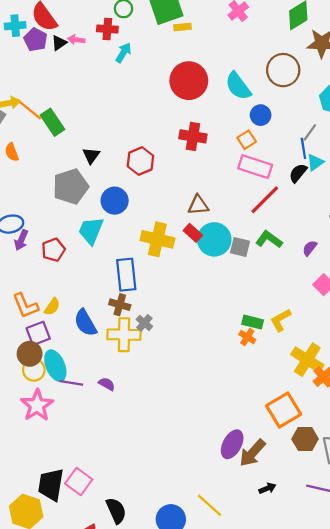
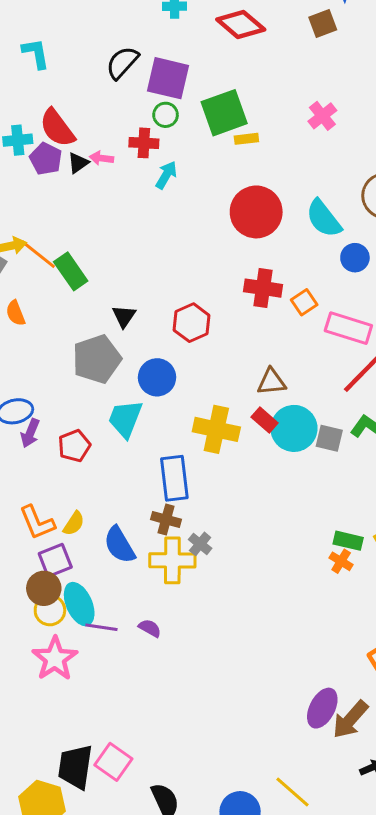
orange square: (247, 140) -> (304, 302), moved

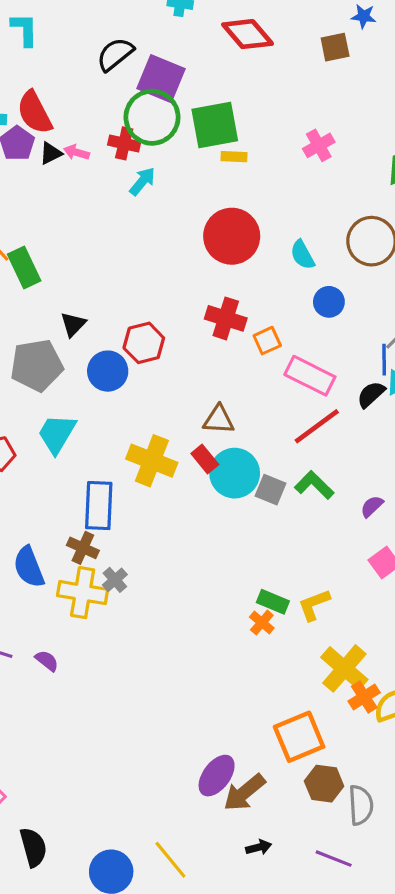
green circle: (166, 115) -> (152, 117), size x2.0
cyan semicircle: (324, 218) -> (302, 255), size x0.7
blue circle: (157, 377) -> (108, 371), moved

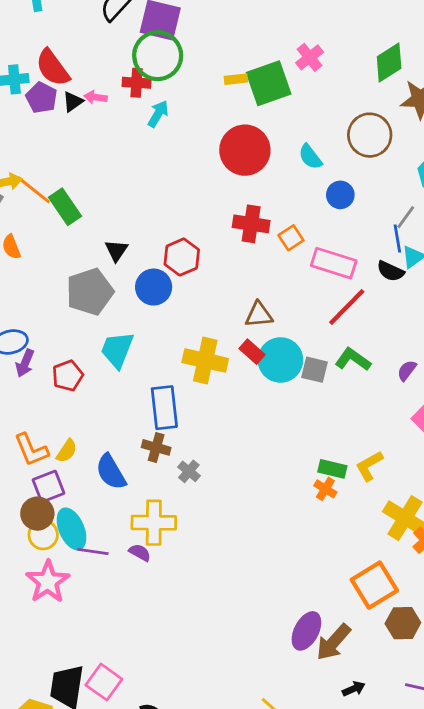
green square: (215, 125) -> (269, 83), moved
black semicircle: (371, 394) -> (391, 271), turned -104
yellow cross: (83, 593) -> (154, 523), moved

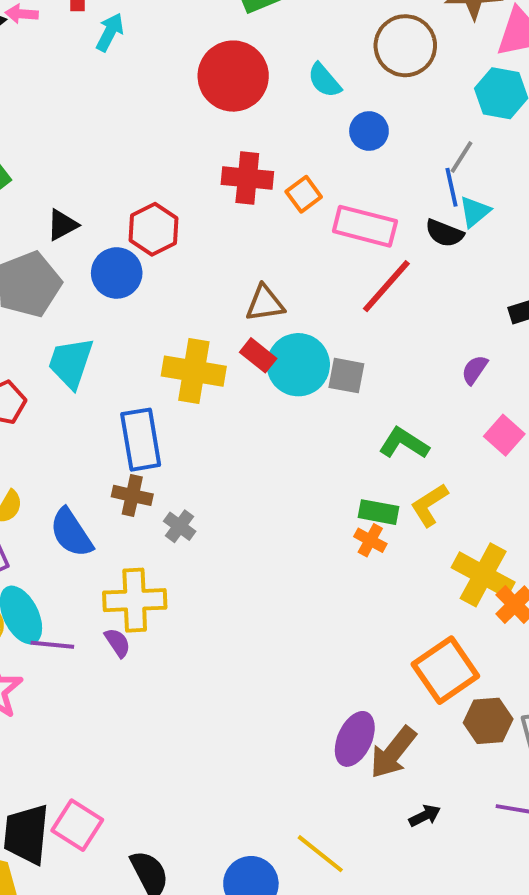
black triangle: (116, 250) -> (62, 225), turned 30
green L-shape: (353, 359) -> (404, 443), moved
purple semicircle: (140, 553) -> (118, 643), turned 30

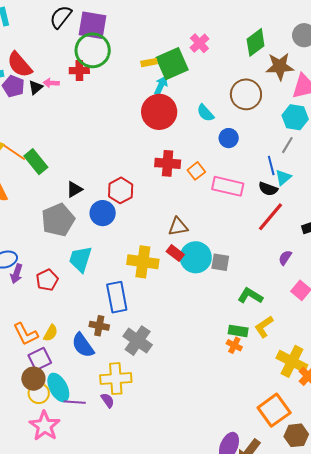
cyan arrow: (110, 32) -> (161, 86), moved
gray line: (462, 157) -> (287, 145), moved
red line: (386, 286) -> (271, 217), moved
brown cross: (132, 495) -> (99, 326), moved
gray cross: (180, 526) -> (138, 341), size x1.8

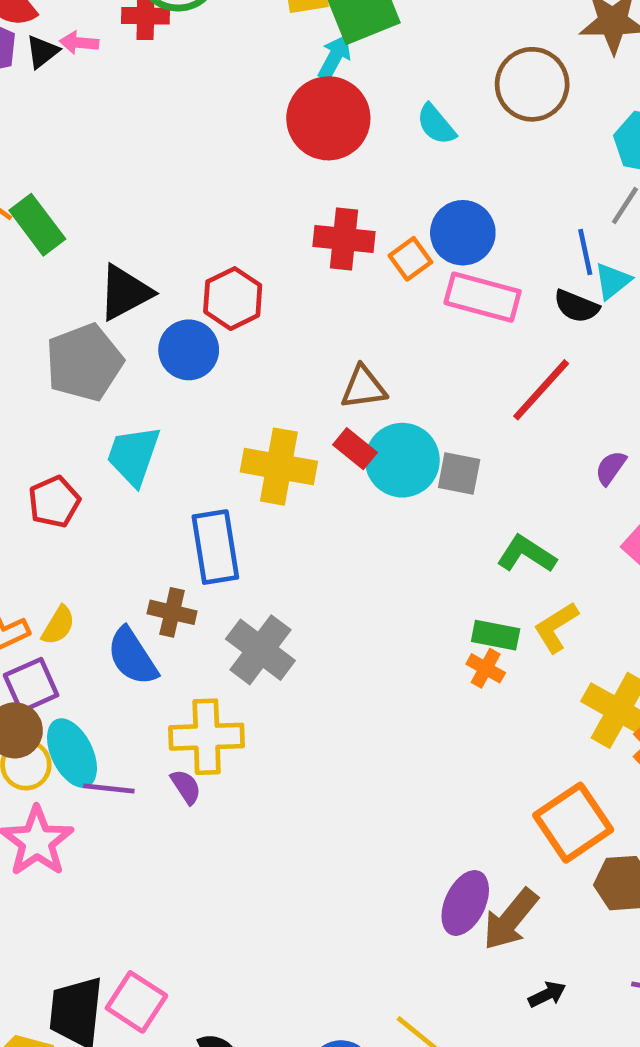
blue circle: (229, 138) -> (463, 233), moved, size x1.4
black triangle: (74, 189) -> (125, 292), size x1.5
red line: (271, 217) -> (541, 390), moved

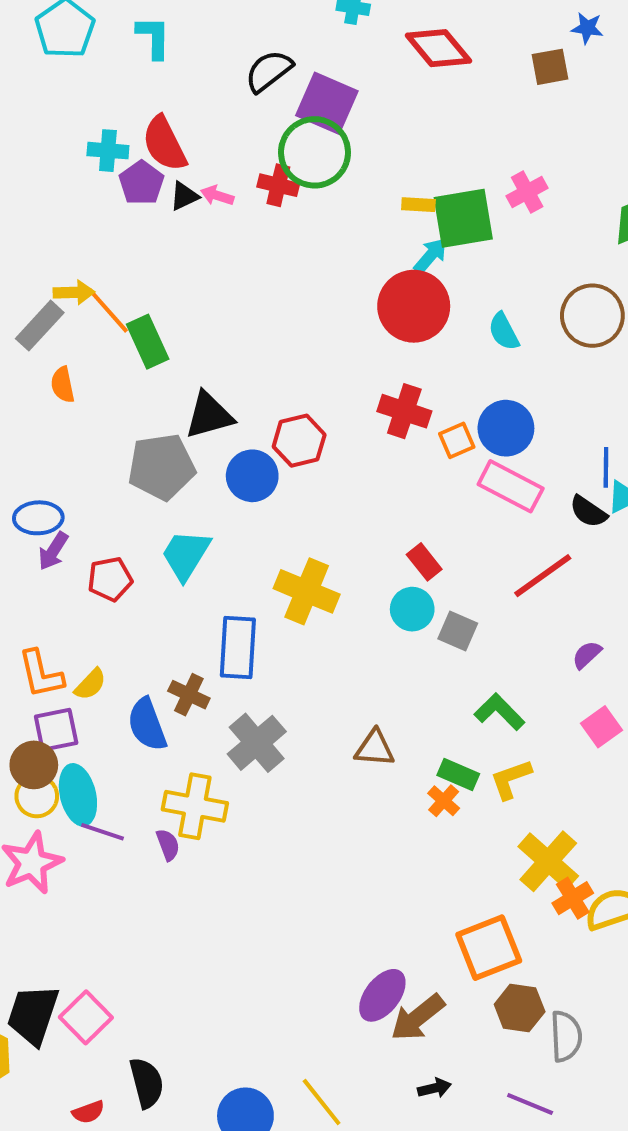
brown triangle: (363, 387) -> (375, 748), moved
red rectangle: (355, 449) -> (424, 562), moved
cyan circle: (402, 460) -> (412, 609), size x0.7

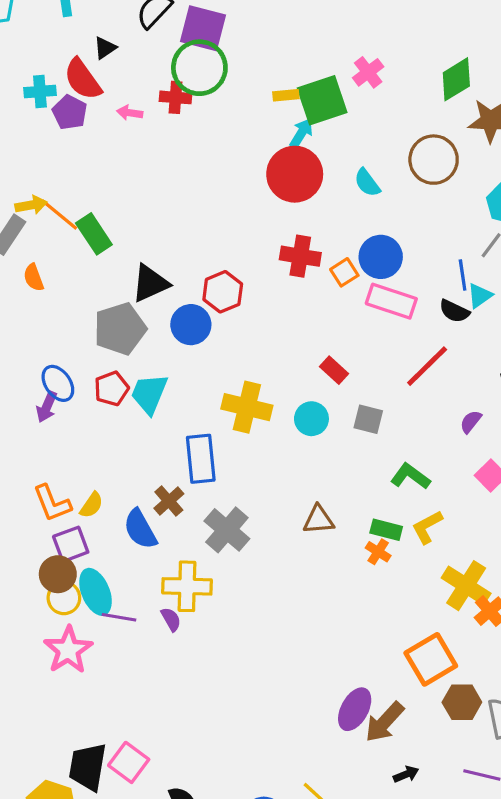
black triangle: (184, 196) -> (105, 48), moved
blue ellipse: (38, 518) -> (58, 383), moved, turned 66
red pentagon: (110, 579) -> (111, 389), moved
cyan circle: (412, 609) -> (311, 419), moved
brown cross: (189, 695) -> (169, 501), turned 32

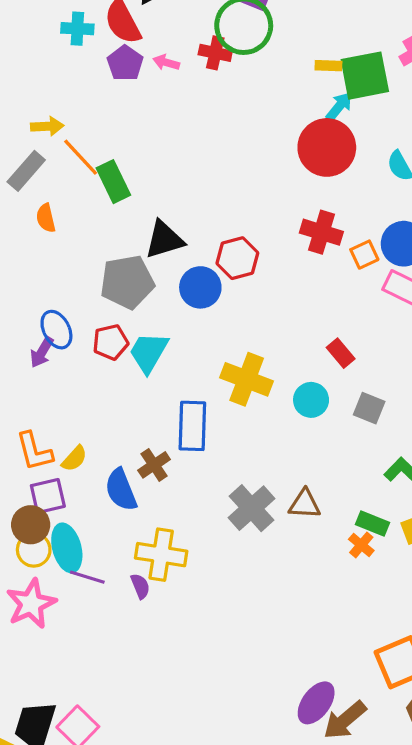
purple pentagon: (70, 112) -> (125, 63), moved
yellow arrow: (31, 205) -> (47, 126), moved
gray cross: (227, 530) -> (251, 508), moved

